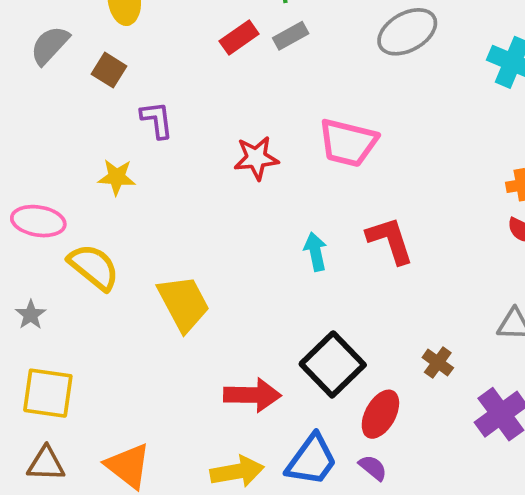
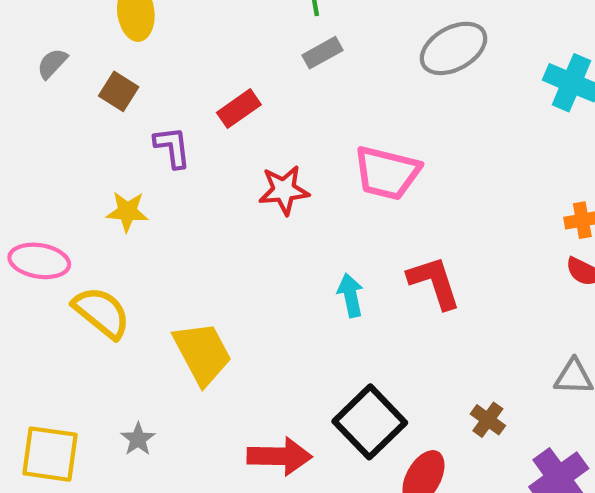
red rectangle: (239, 38) -> (239, 109), moved
gray semicircle: (50, 45) -> (52, 63), size x0.7
gray star: (31, 315) -> (138, 439), moved

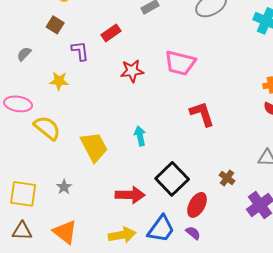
gray semicircle: (52, 63) -> (24, 54), moved
cyan arrow: (350, 295) -> (140, 136), moved

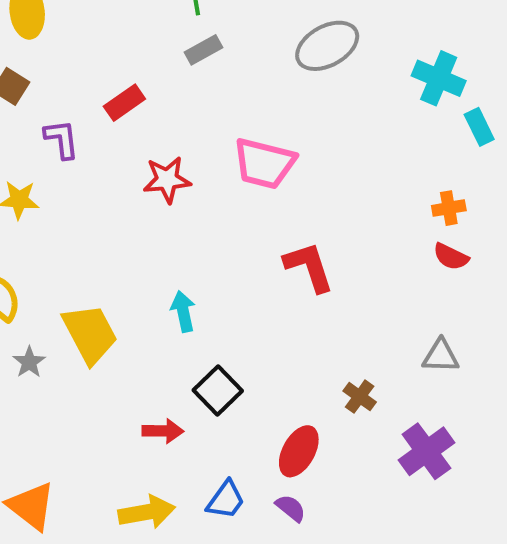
black square: (172, 179) -> (218, 390), moved, size x0.7
gray star: (64, 187) -> (29, 362), moved
red arrow: (130, 195) -> (163, 431), size x0.7
blue trapezoid: (161, 229) -> (226, 500), size x0.7

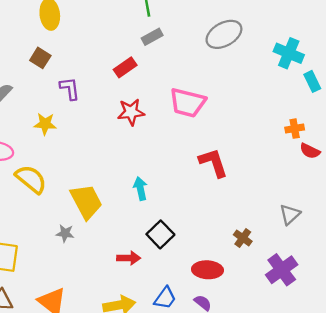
red rectangle: (124, 103) -> (125, 67), moved
red semicircle: (451, 257) -> (310, 151), moved
gray triangle: (441, 356) -> (290, 214), turned -45
gray star: (29, 362) -> (65, 233), moved, turned -30
red ellipse: (299, 451) -> (207, 270), turned 64

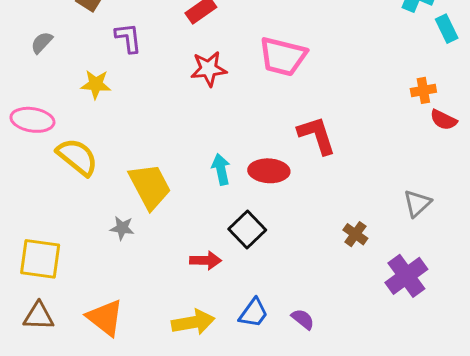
red ellipse: (207, 270) -> (269, 171), moved

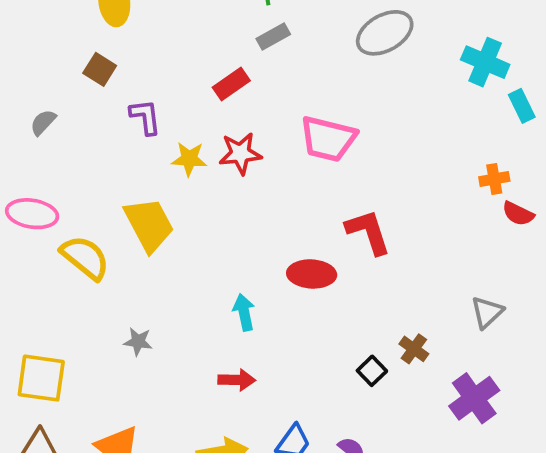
yellow star: (96, 84) -> (189, 159), moved
cyan arrow: (221, 169) -> (244, 312), moved
yellow trapezoid: (150, 186) -> (149, 225), moved
black square: (247, 230) -> (372, 371), moved, size x0.7

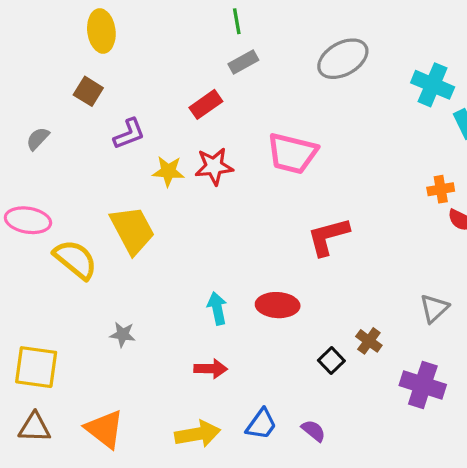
purple L-shape: (145, 117) -> (129, 134), turned 76
red L-shape: (368, 232) -> (328, 237), turned -87
red ellipse: (312, 274) -> (278, 305), moved
purple cross: (474, 398) -> (423, 385), turned -36

